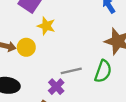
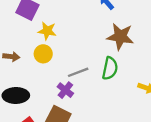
yellow circle: (26, 47) -> (43, 54), moved

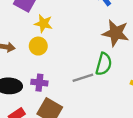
gray line: (78, 72) -> (83, 78), moved
purple cross: (65, 90) -> (39, 83), moved, turned -35

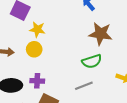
green semicircle: (104, 64) -> (92, 61), turned 60
gray line: (83, 78) -> (84, 86), moved

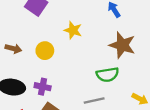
yellow star: (37, 29) -> (73, 30), moved

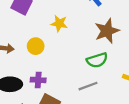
brown star: (122, 45) -> (107, 31), turned -30

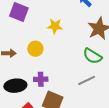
green semicircle: (97, 60) -> (93, 56), turned 54

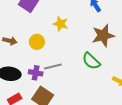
gray line: (87, 80) -> (53, 67), moved

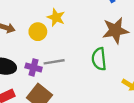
yellow star: (61, 24) -> (56, 17), moved
green semicircle: (91, 61) -> (99, 59), turned 36

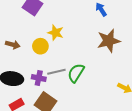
green semicircle: (99, 59) -> (76, 73), moved, turned 42

